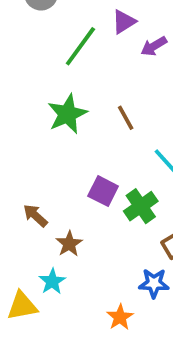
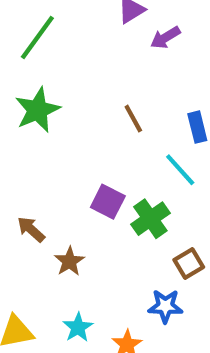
green line: (80, 46) -> (37, 38), moved
green star: (67, 114) -> (37, 110), moved
cyan star: (52, 281) -> (78, 327), moved

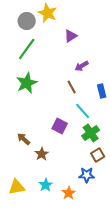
purple arrow: (165, 38) -> (82, 66), moved
cyan line: (180, 170) -> (83, 111), moved
green cross: (150, 219) -> (91, 133), moved

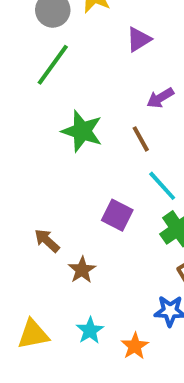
green star: (27, 83) -> (82, 131), moved, turned -30

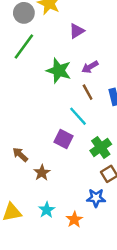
green star: (82, 131) -> (59, 71), moved
brown line: (141, 139) -> (88, 92), moved
cyan line: (162, 186) -> (78, 116), moved

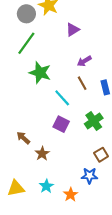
green star: (59, 71) -> (40, 73), moved
cyan line: (78, 116) -> (62, 98), moved
green cross: (101, 147) -> (94, 121), moved

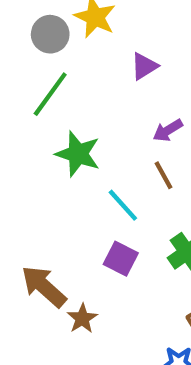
brown arrow: (23, 138) -> (44, 286), size x1.6

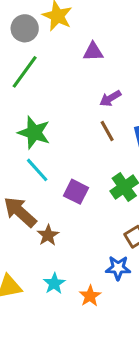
purple triangle: (144, 66) -> (93, 52), turned 30
green star: (78, 154) -> (34, 133), moved
cyan line: (123, 205) -> (37, 170), moved

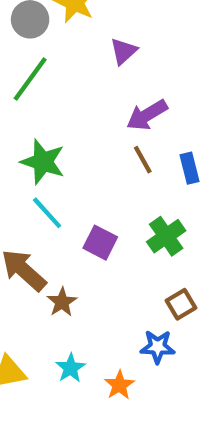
purple triangle: (93, 52) -> (124, 51), turned -40
purple arrow: (110, 98) -> (147, 115), size x1.4

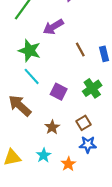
purple arrow: (147, 115) -> (53, 27), moved
brown star: (62, 302) -> (52, 127), moved
brown square: (181, 304) -> (84, 123), moved

